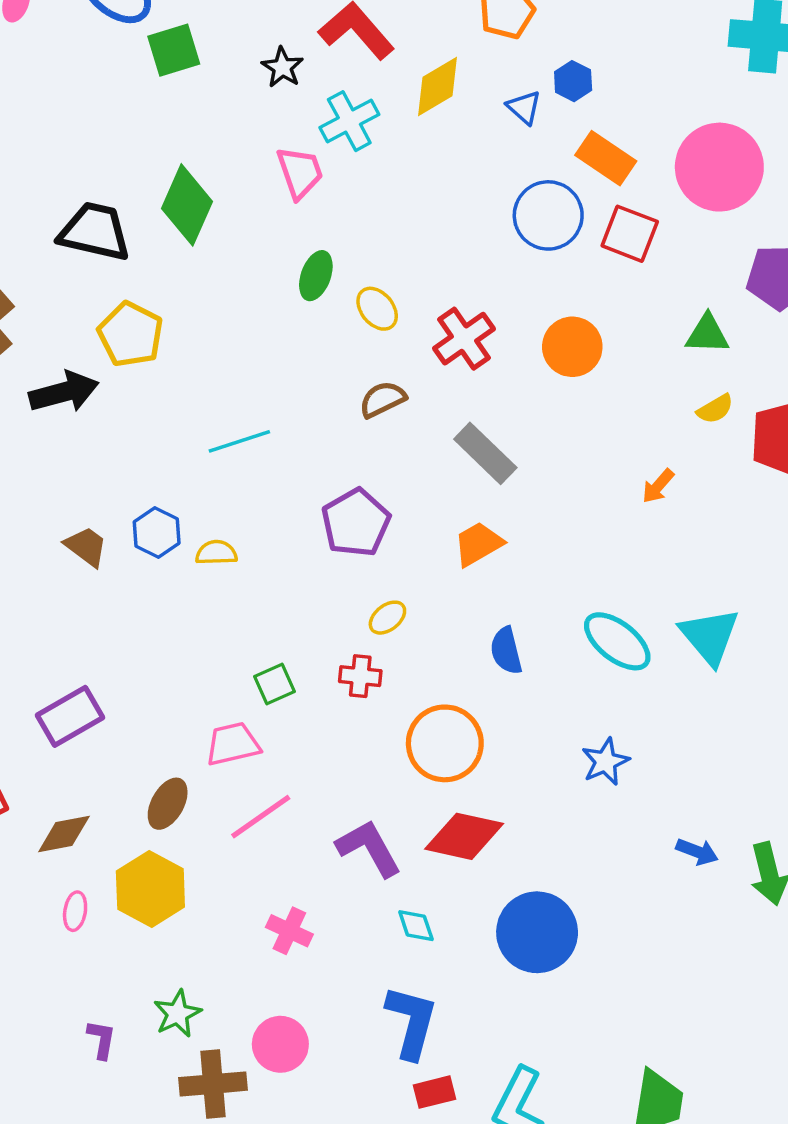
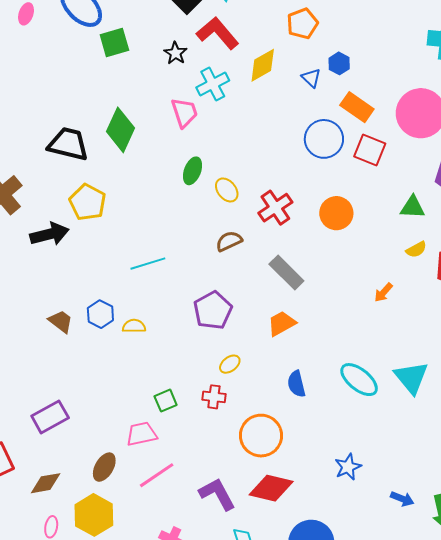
blue star: (605, 762) -> (348, 467), moved

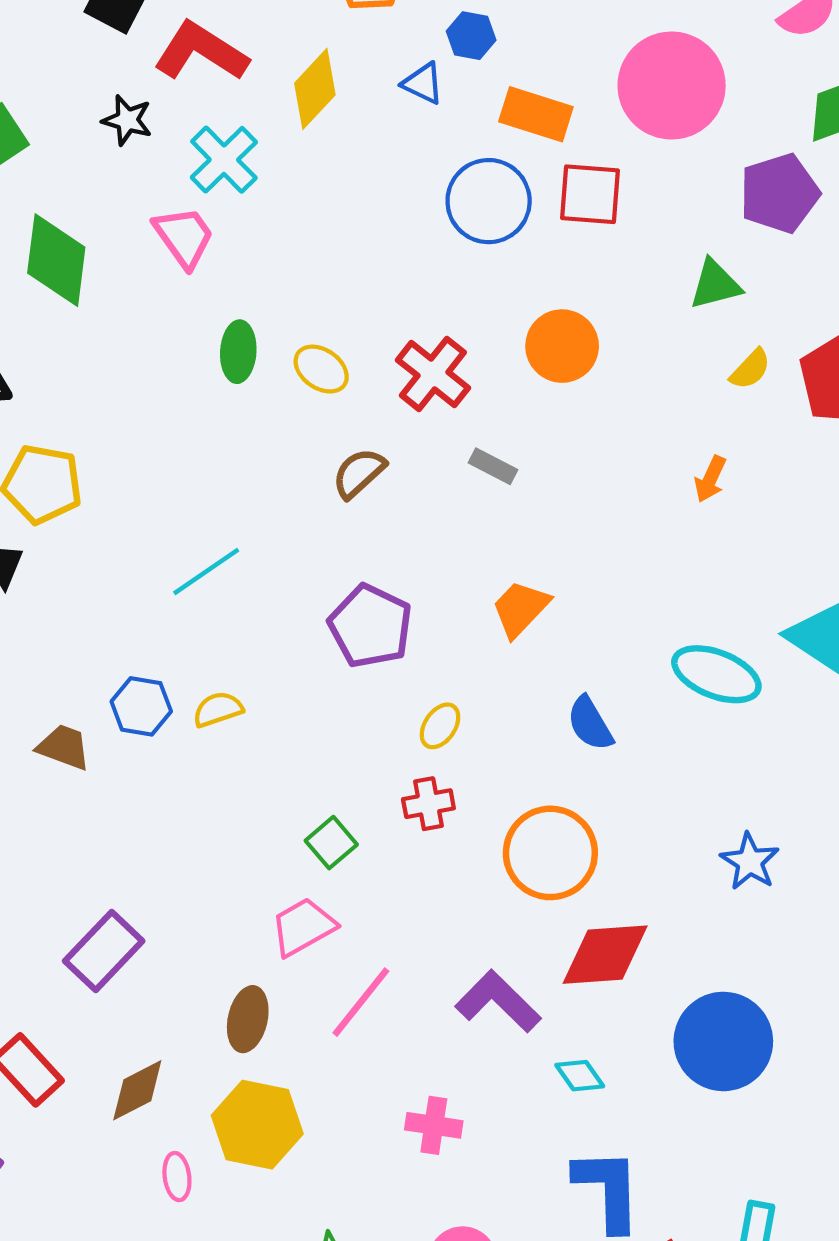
green diamond: (120, 130) -> (56, 260), moved
gray rectangle: (286, 272) -> (493, 466), moved, size x0.6

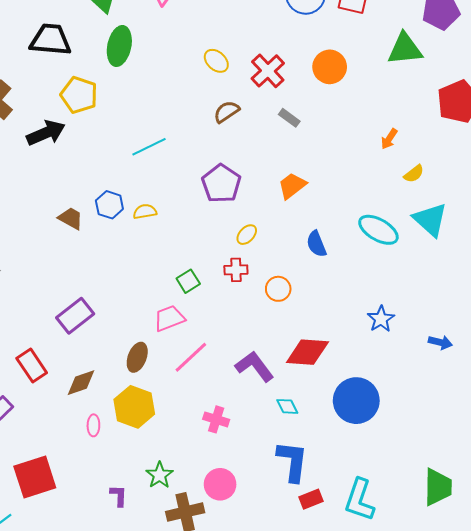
green triangle: (715, 285) -> (405, 49), size x1.4
green ellipse: (238, 352) -> (119, 46), moved, size x1.4
yellow semicircle: (750, 369) -> (414, 174), moved
orange circle: (550, 853) -> (278, 289), moved, size x0.6

